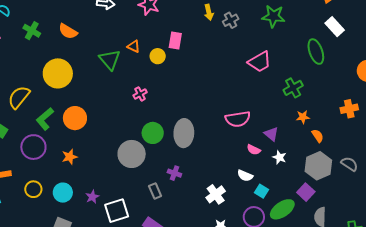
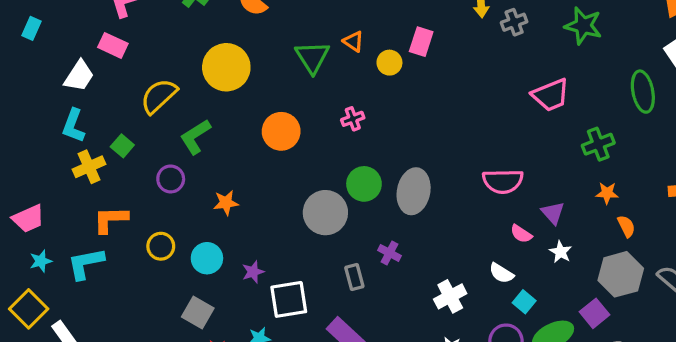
orange circle: (75, 118) -> (281, 131), moved
purple circle: (33, 147) -> (171, 179), size x0.7

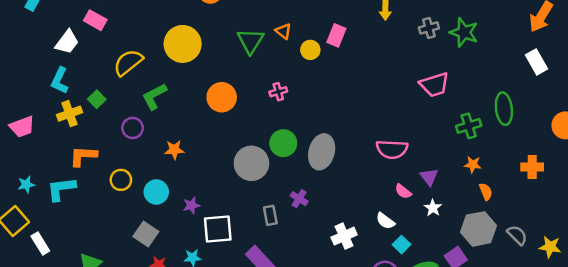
gray cross: (514, 22) -> (429, 28), moved
green ellipse: (643, 92) -> (504, 109), moved
pink trapezoid: (28, 219) -> (22, 127), moved

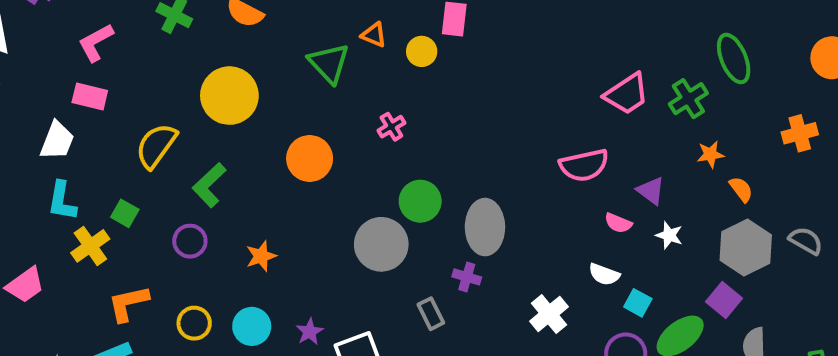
pink trapezoid: (434, 85) -> (627, 94), moved
gray ellipse: (322, 152) -> (485, 227), moved

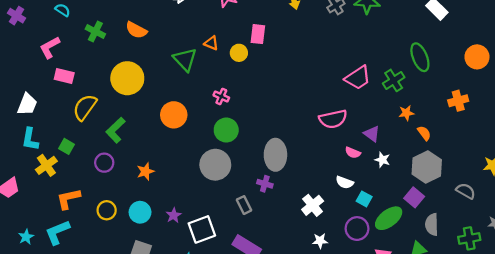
pink rectangle: (90, 96) -> (64, 76), moved
pink cross: (391, 127) -> (221, 96), turned -35
green circle: (420, 201) -> (226, 130), moved
gray semicircle: (806, 241) -> (466, 191), moved

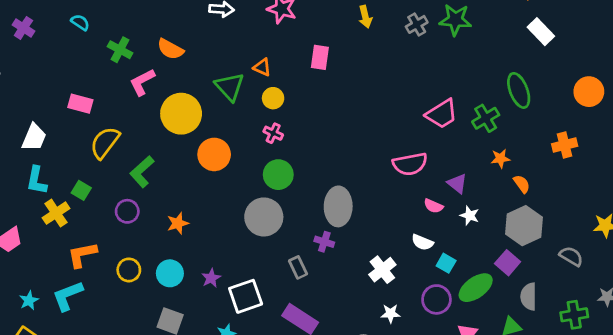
pink L-shape: (50, 47) -> (142, 82), moved
yellow circle: (239, 53) -> (273, 98), moved
yellow circle: (127, 78) -> (181, 114), moved

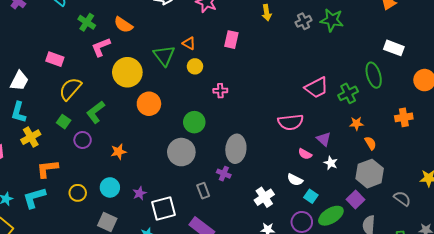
white rectangle: (541, 32) -> (394, 48), moved, turned -30
pink cross: (273, 133) -> (220, 91), moved, turned -32
green square: (81, 190) -> (64, 122), moved
yellow circle: (129, 270) -> (78, 193), moved

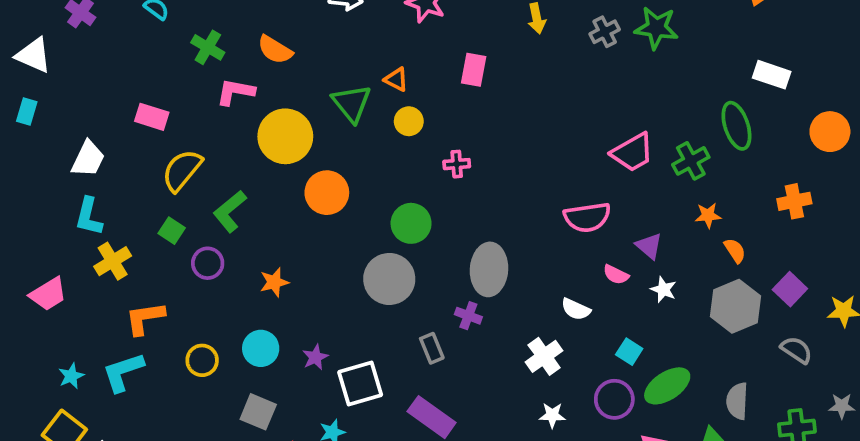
pink L-shape: (101, 47) -> (235, 92), turned 35
white semicircle: (295, 180) -> (576, 309), moved
purple square: (356, 199) -> (790, 289), moved

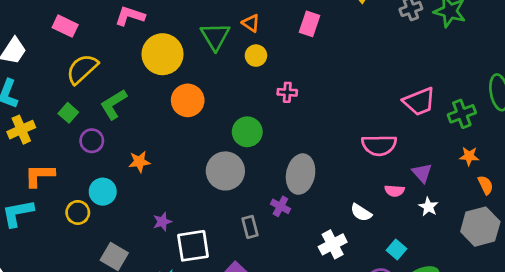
pink semicircle: (616, 275) -> (394, 191), turned -30
cyan circle: (261, 348) -> (103, 192), moved

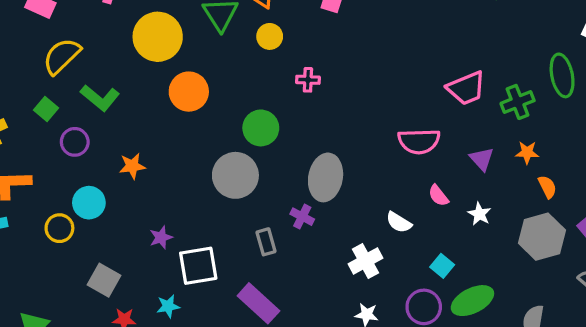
green L-shape: (113, 104) -> (100, 98), turned -108
purple triangle: (422, 173) -> (482, 159), moved
pink semicircle: (394, 191) -> (438, 196), turned 48

